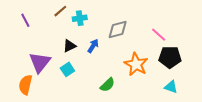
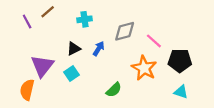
brown line: (60, 11) -> (48, 12), moved
pink line: (159, 35) -> (154, 41), moved

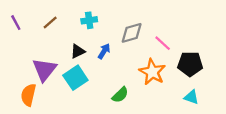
brown line: (48, 12) -> (50, 23), moved
purple line: (27, 21) -> (16, 23), moved
cyan square: (72, 74) -> (75, 78), size x1.5

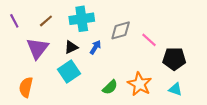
cyan cross: (89, 20) -> (82, 19), size x1.6
purple triangle: (44, 70) -> (37, 48), moved
orange star: (152, 72) -> (140, 84), moved

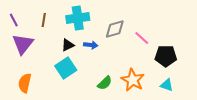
brown line: (46, 21) -> (44, 20), turned -40
blue arrow: (95, 47) -> (91, 45), turned 64
purple triangle: (37, 48) -> (23, 44), moved

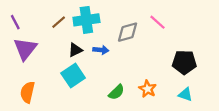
brown line: (44, 20) -> (59, 22), moved, turned 40
pink line: (142, 38) -> (158, 22), moved
orange star: (133, 80) -> (148, 89), size x0.7

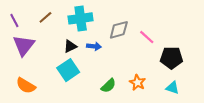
brown line: (59, 22) -> (45, 17), moved
pink line: (158, 22) -> (147, 37), moved
orange semicircle: (27, 92) -> (26, 86), turned -72

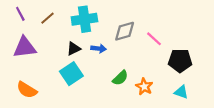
purple line: (14, 20) -> (20, 14), moved
purple triangle: (24, 45) -> (25, 47), turned 45
green semicircle: (108, 86) -> (120, 78), moved

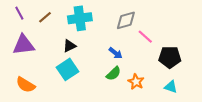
gray diamond: (125, 31) -> (126, 20), moved
blue arrow: (99, 49) -> (116, 53), moved, turned 32

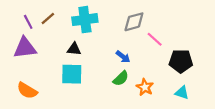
purple line: (19, 13) -> (28, 22), moved
black triangle: (70, 46) -> (74, 49), turned 32
cyan square: (68, 69) -> (72, 74), turned 35

